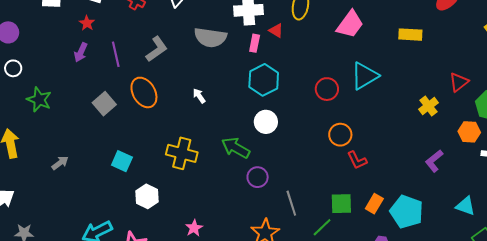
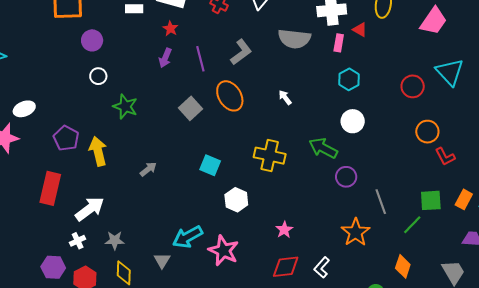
cyan triangle: (365, 76) -> (450, 72), turned -40
cyan hexagon: (264, 80) -> (349, 79), size x0.7

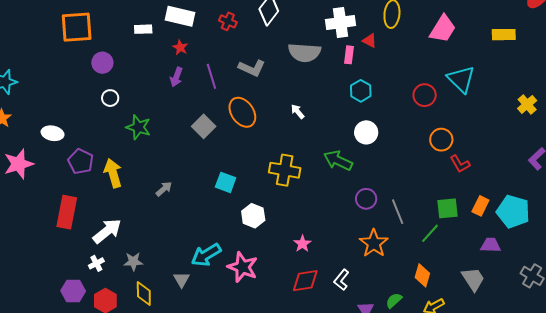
gray L-shape: (241, 52) -> (252, 68), turned 64
white ellipse: (24, 109) -> (53, 133), moved, turned 35
purple circle: (346, 177) -> (366, 199), moved

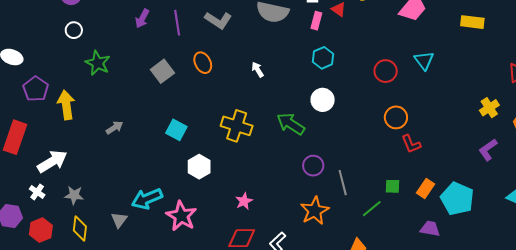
cyan triangle: (461, 79) -> (424, 60), size x0.7
yellow cross: (527, 104) -> (489, 108), moved
orange ellipse: (242, 112) -> (203, 63), size x0.7
green square: (448, 208) -> (393, 186), size x0.7
white cross: (96, 263) -> (37, 192), turned -35

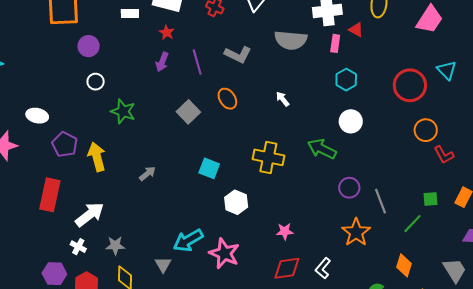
red circle: (386, 71) -> (410, 85), size x1.4
pink star: (244, 201) -> (285, 231), turned 30

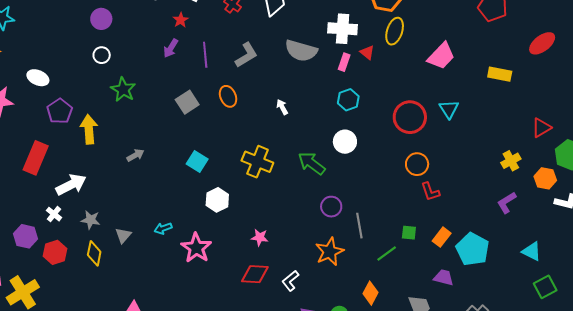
gray L-shape: (238, 55) -> (246, 55), turned -68
cyan arrow: (188, 240) -> (163, 228), size x0.6
gray triangle: (163, 265) -> (123, 235), moved

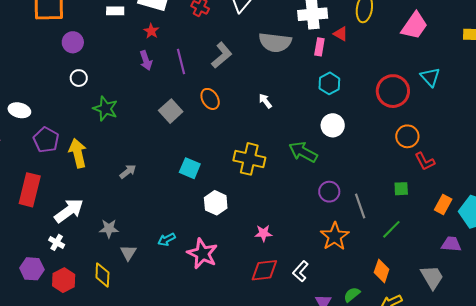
purple arrow: (171, 48) -> (146, 60), turned -42
gray star: (91, 220) -> (109, 229), moved
green square: (409, 233) -> (401, 189), moved

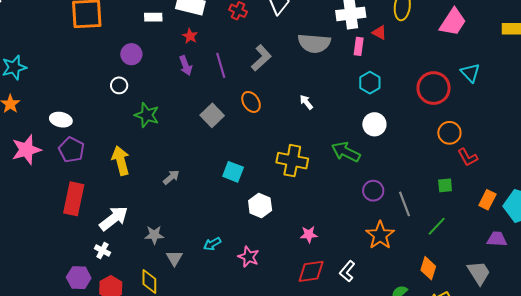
purple circle: (73, 42) -> (131, 54), moved
purple pentagon: (46, 140) -> (72, 150), moved
pink star: (202, 254) -> (249, 257), size x0.7

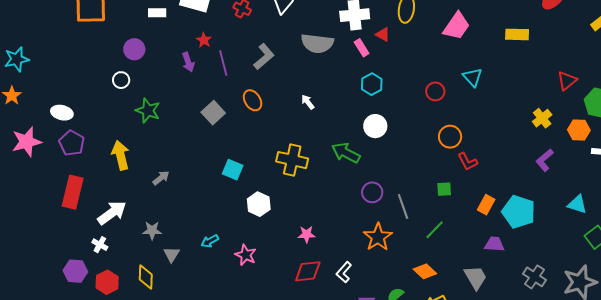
red star: (190, 36) -> (204, 40), moved
pink rectangle: (359, 46) -> (362, 48), turned -42
red circle: (434, 88) -> (435, 91), size x0.6
gray arrow: (171, 177) -> (161, 178), moved
orange diamond: (428, 268) -> (425, 271), turned -65

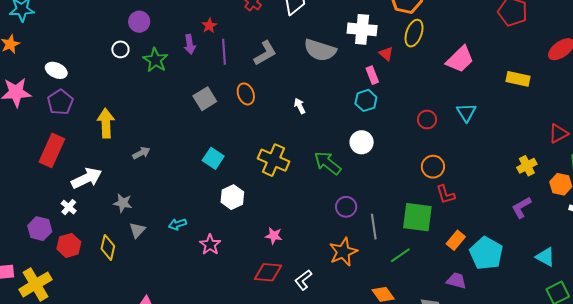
pink rectangle: (362, 48) -> (372, 75), moved
green star: (148, 111) -> (155, 60), moved
green square: (444, 189) -> (417, 217), size x2.0

